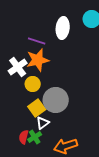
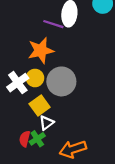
purple line: (37, 41) -> (53, 24), moved
white cross: (18, 67) -> (18, 83), moved
gray circle: (56, 100) -> (61, 81), moved

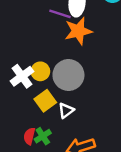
orange star: (41, 50) -> (78, 31), moved
white triangle: (46, 123) -> (66, 110), moved

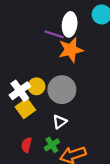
yellow square: (45, 101) -> (25, 108), moved
green cross: (43, 136) -> (52, 145), moved

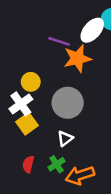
white ellipse: (70, 24) -> (92, 30), moved, turned 35
yellow circle: (36, 86) -> (31, 82), moved

